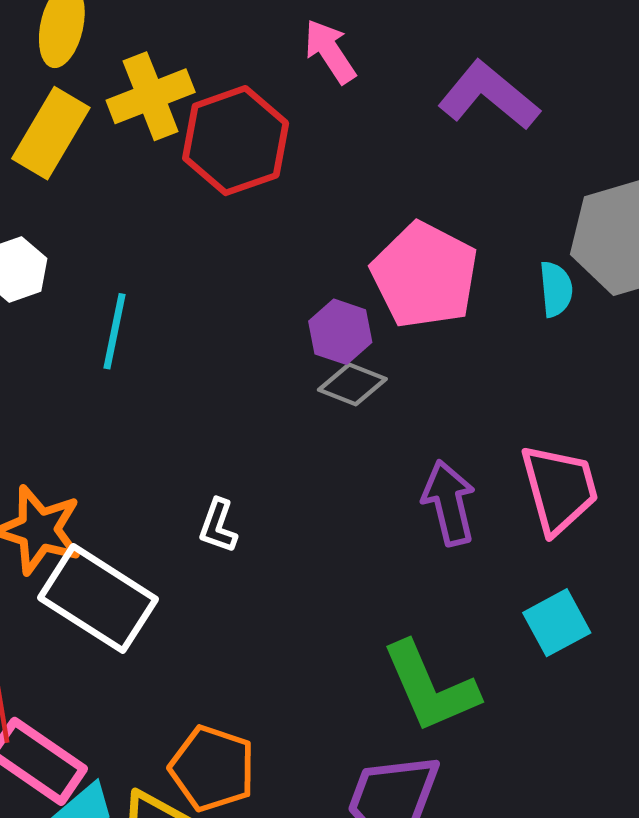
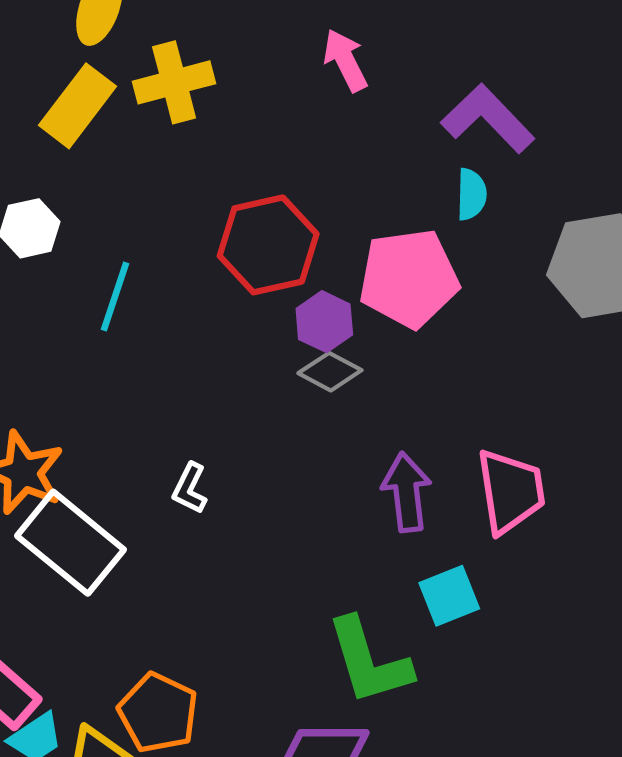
red hexagon: (236, 141) -> (268, 245), moved
pink pentagon: (425, 275) -> (409, 278), turned 30
cyan semicircle: (556, 289) -> (471, 194), moved
cyan square: (557, 623) -> (449, 596), moved

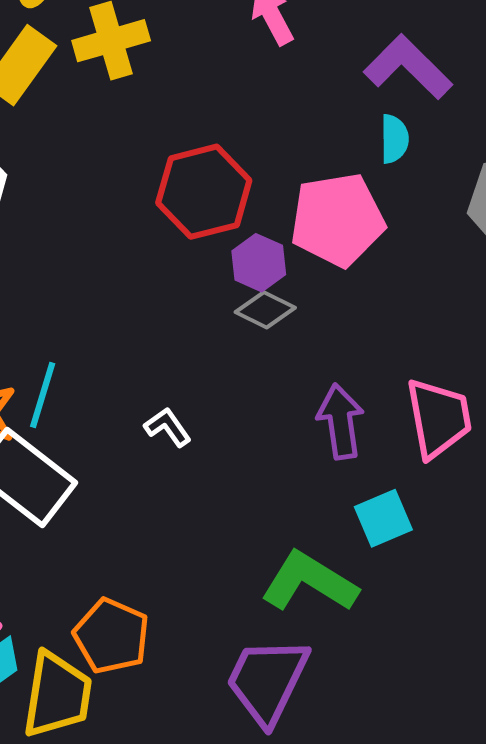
cyan line: (115, 296) -> (43, 395), moved
white L-shape: (190, 488) -> (168, 427), moved, turned 120
green L-shape: (369, 661) -> (309, 582), turned 140

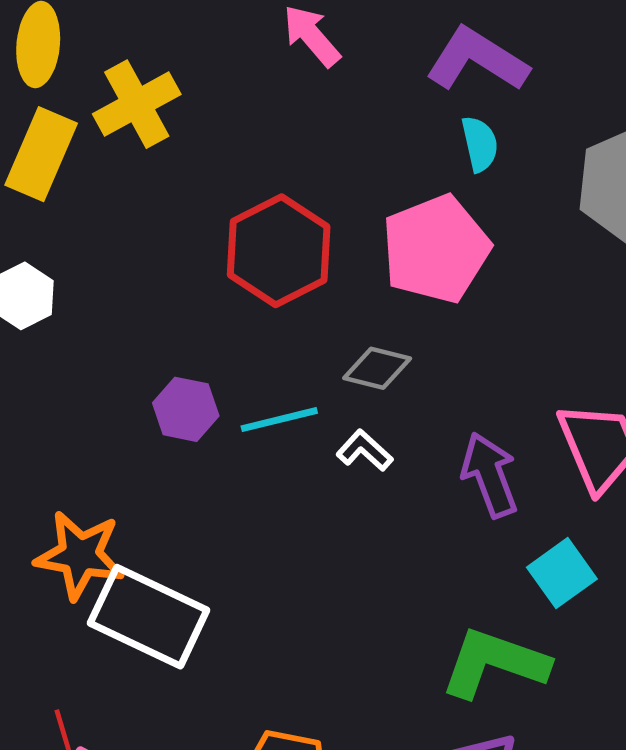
purple hexagon: (259, 263) -> (186, 409), moved
cyan line: (43, 395) -> (279, 420), moved, turned 72
white L-shape: (168, 427) -> (365, 450), moved

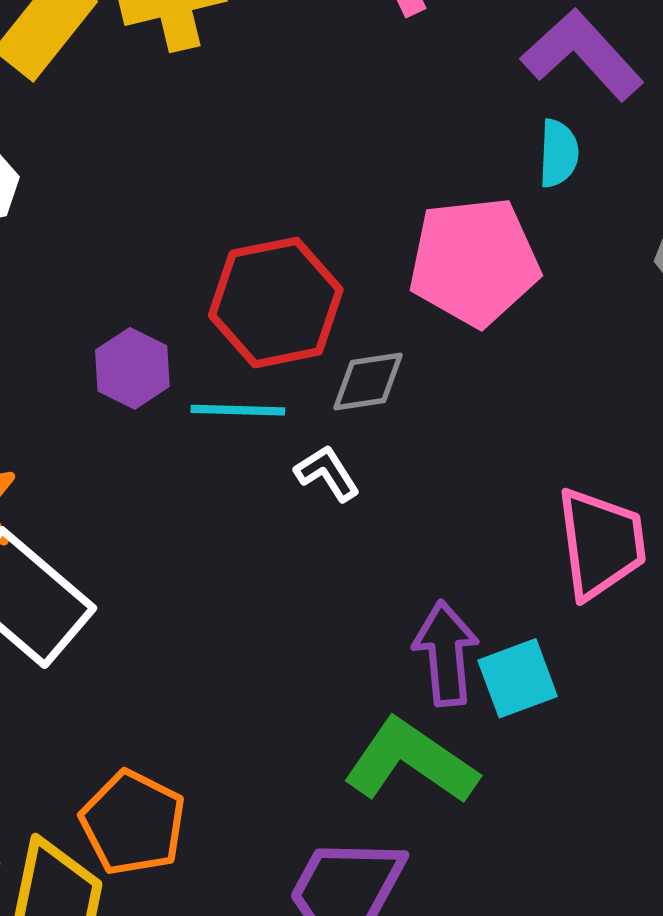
red hexagon: (279, 251) -> (276, 303), moved
gray diamond: (377, 368) -> (368, 381), turned -38
purple arrow: (490, 475) -> (446, 653), moved

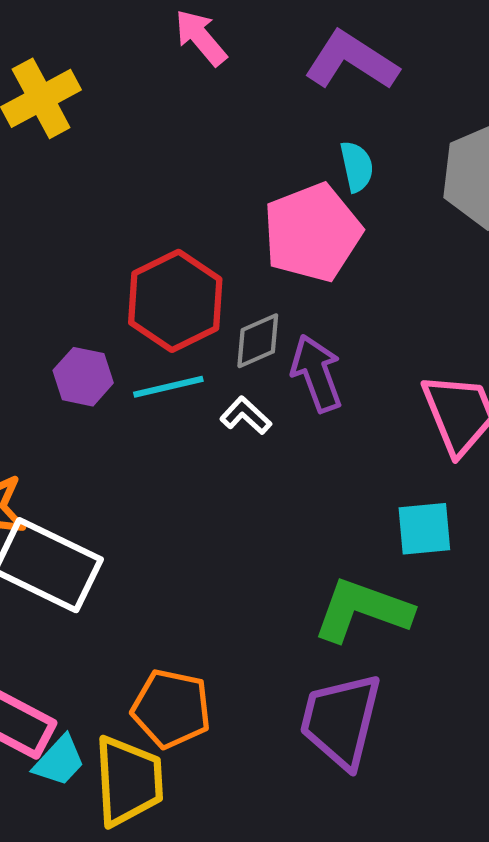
cyan semicircle: (559, 153) -> (357, 166), moved
purple arrow: (446, 653) -> (317, 373), moved
cyan square: (518, 678) -> (424, 529), turned 30

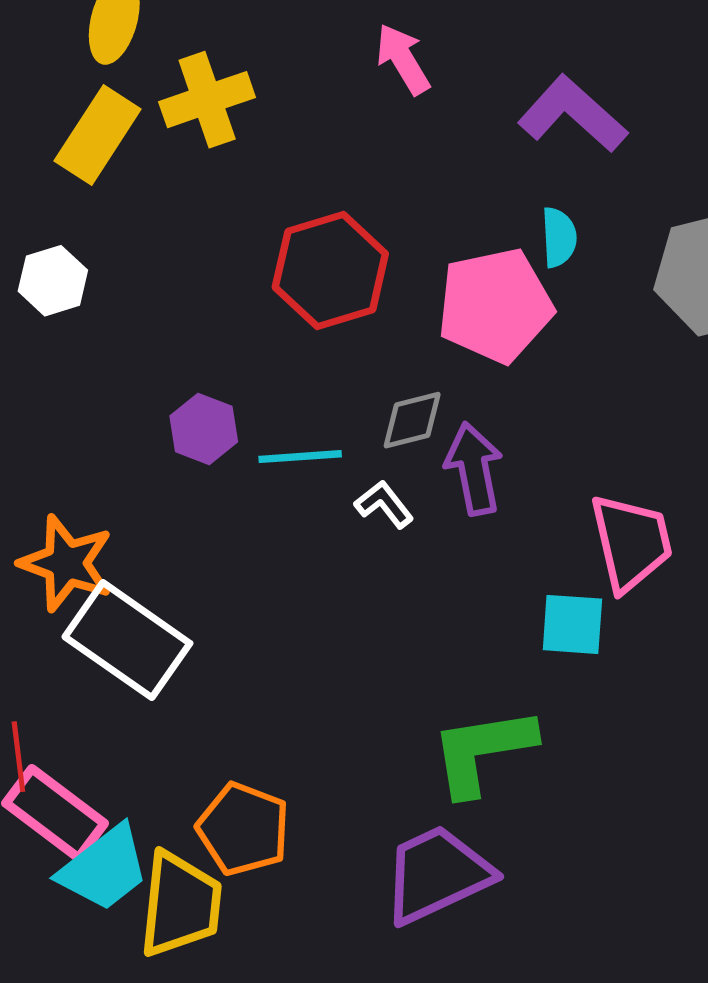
red hexagon: (175, 301) -> (330, 271), moved
cyan square: (424, 529) -> (572, 624), moved
green L-shape: (362, 610) -> (482, 751), turned -38
purple trapezoid: (341, 721) -> (437, 874), turned 42
cyan trapezoid: (59, 761) -> (104, 868), size x1.5

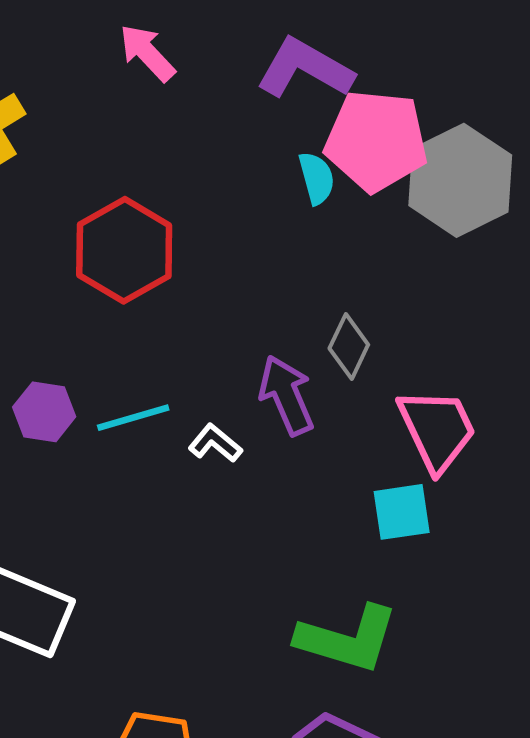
pink pentagon: (495, 305) -> (376, 141), moved, turned 30
gray diamond: (412, 420) -> (349, 346), moved, turned -38
green L-shape: (482, 751) -> (347, 639), turned -142

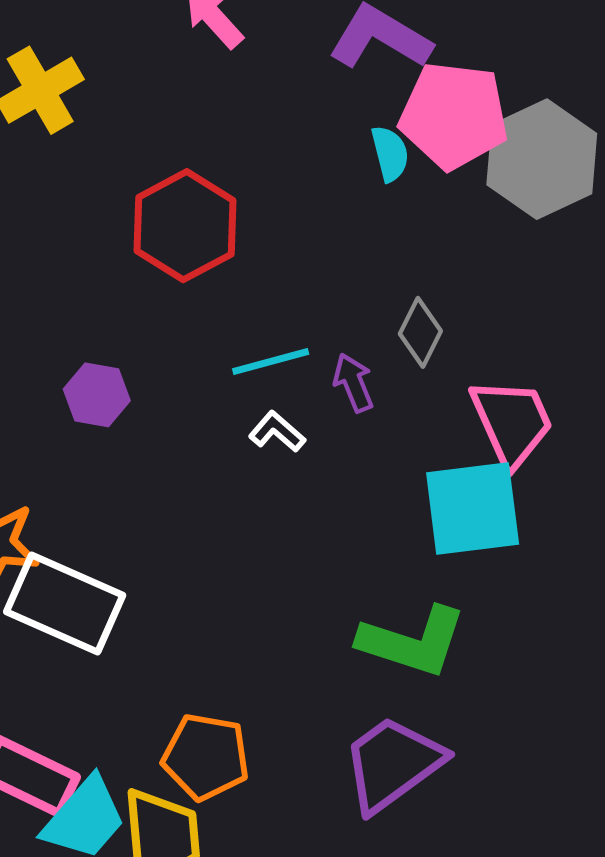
purple arrow: (286, 395) -> (353, 383), size x0.7
cyan line: (133, 418) -> (271, 362), moved
cyan square: (402, 512) -> (473, 508), size x1.6

